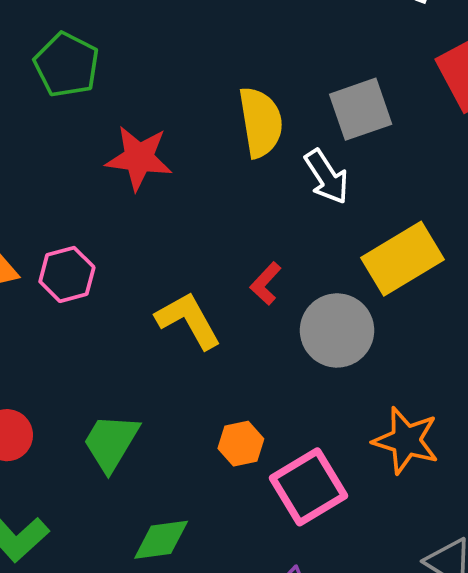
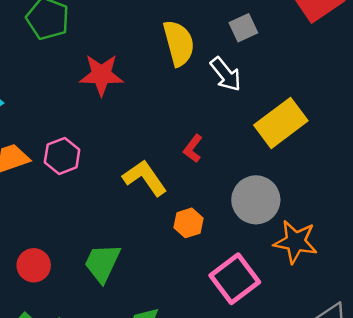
gray square: (361, 109) -> (243, 28), size x0.7
gray circle: (337, 330) -> (256, 200), moved
orange hexagon: (241, 444) -> (189, 223), moved

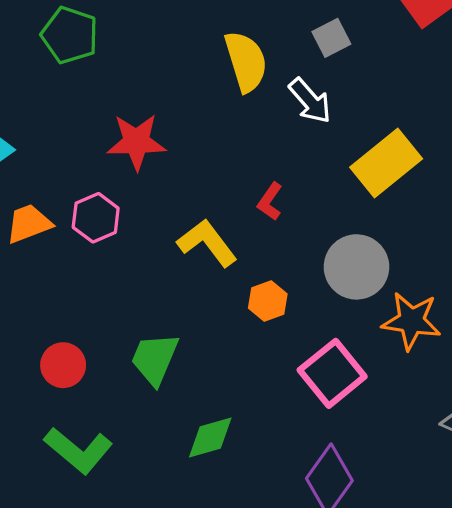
red star: (101, 75) -> (136, 142), moved

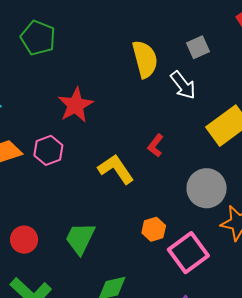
red star: (136, 142) -> (76, 105), turned -30
orange hexagon: (268, 301) -> (154, 229), moved

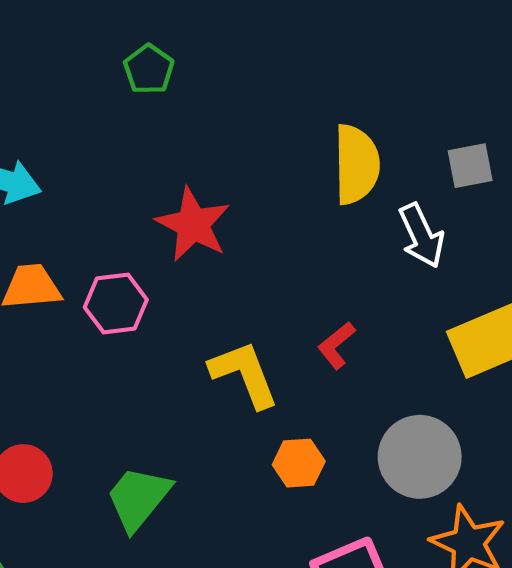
green pentagon: (38, 38) -> (149, 69), size x0.7
red star: (76, 105) -> (193, 224), turned -30
orange hexagon: (154, 229) -> (299, 463), moved

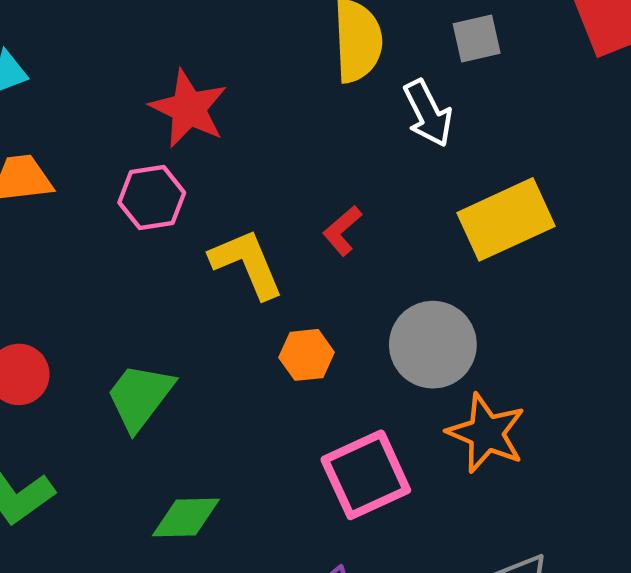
pink hexagon: (116, 304) -> (152, 198), moved

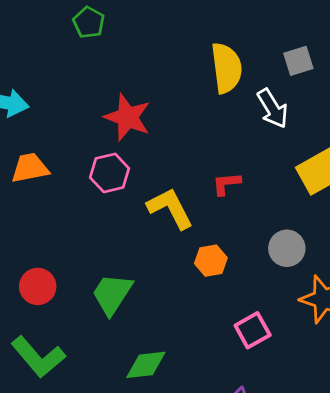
red L-shape: (342, 231) -> (226, 184), turned 40
gray circle: (433, 345) -> (287, 248), size x0.7
pink square: (366, 475) -> (253, 330), size x0.7

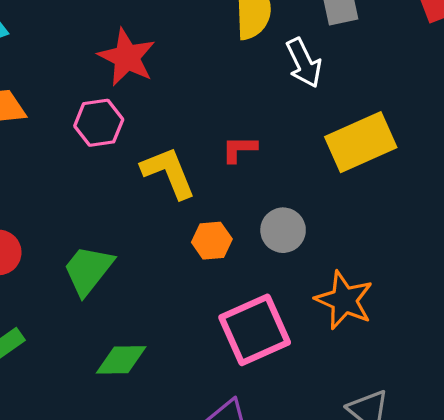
gray circle: (287, 248) -> (283, 230), moved
pink square: (253, 330) -> (255, 330), size x1.6

